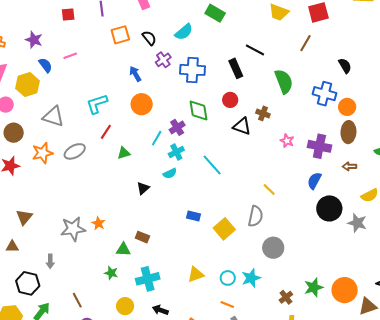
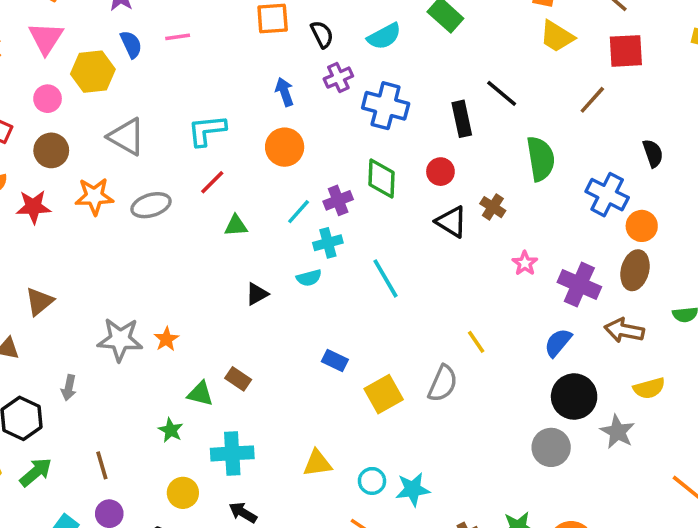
brown arrow: (349, 166) -> (624, 330), size x1.5
gray circle: (273, 248) -> (551, 447), moved

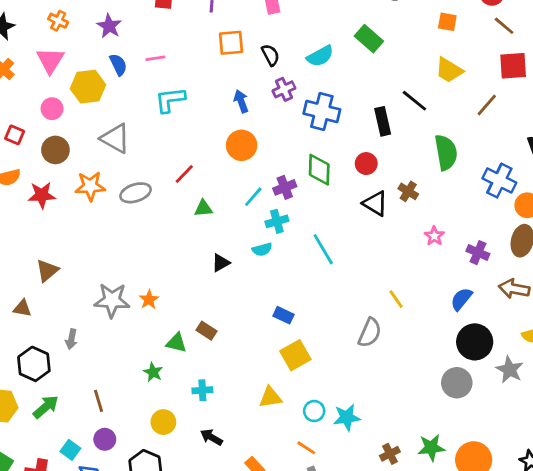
yellow trapezoid: (557, 36) -> (449, 70), moved
cyan L-shape: (207, 130) -> (170, 100), moved
purple cross: (579, 285) -> (478, 253), size x0.7
yellow square: (384, 394) -> (295, 355), moved
cyan cross: (232, 453) -> (202, 390), size x0.6

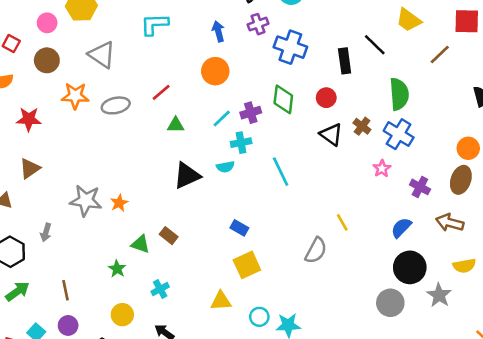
blue cross: (499, 181) -> (399, 134), moved
red star: (42, 195) -> (29, 119), moved
black triangle: (221, 263) -> (187, 175), size x1.6
cyan cross: (202, 390) -> (160, 289), turned -30

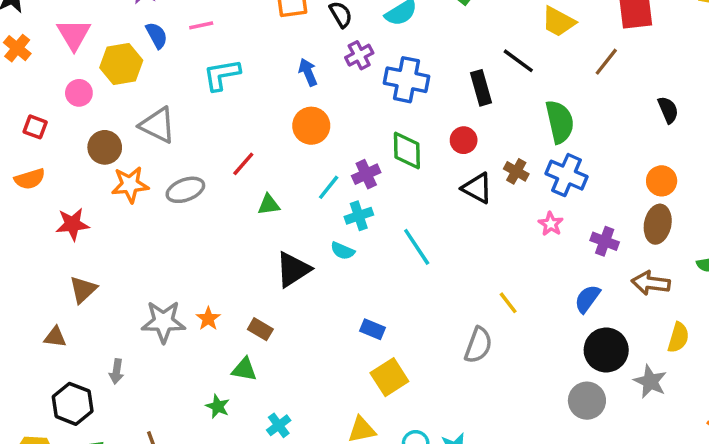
brown circle: (47, 60) -> (105, 147), moved
cyan semicircle: (225, 167) -> (343, 251), turned 42
brown rectangle: (169, 236) -> (260, 329), moved
yellow semicircle: (464, 266) -> (678, 337), turned -55

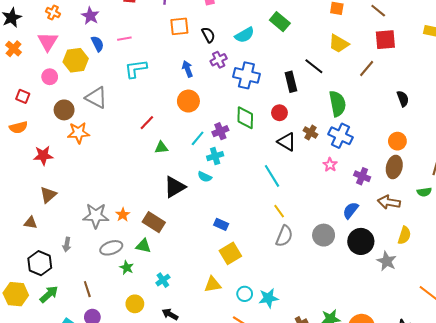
gray ellipse: (185, 190) -> (111, 248), moved
cyan line: (417, 247) -> (272, 176), moved
yellow line: (508, 303) -> (279, 211), moved
brown rectangle: (260, 329) -> (154, 222), size x1.5
gray circle: (587, 401) -> (324, 235), moved

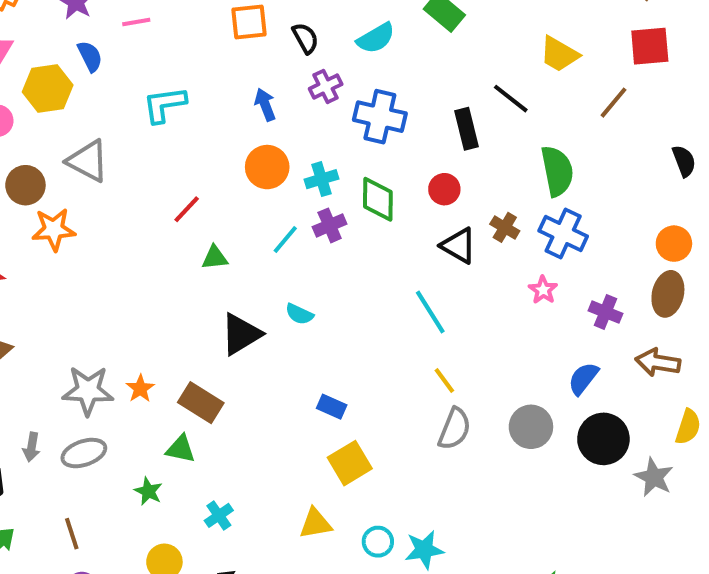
pink line: (124, 39) -> (136, 22), moved
cyan cross: (215, 156) -> (322, 179), moved
gray ellipse: (111, 248) -> (84, 453), moved

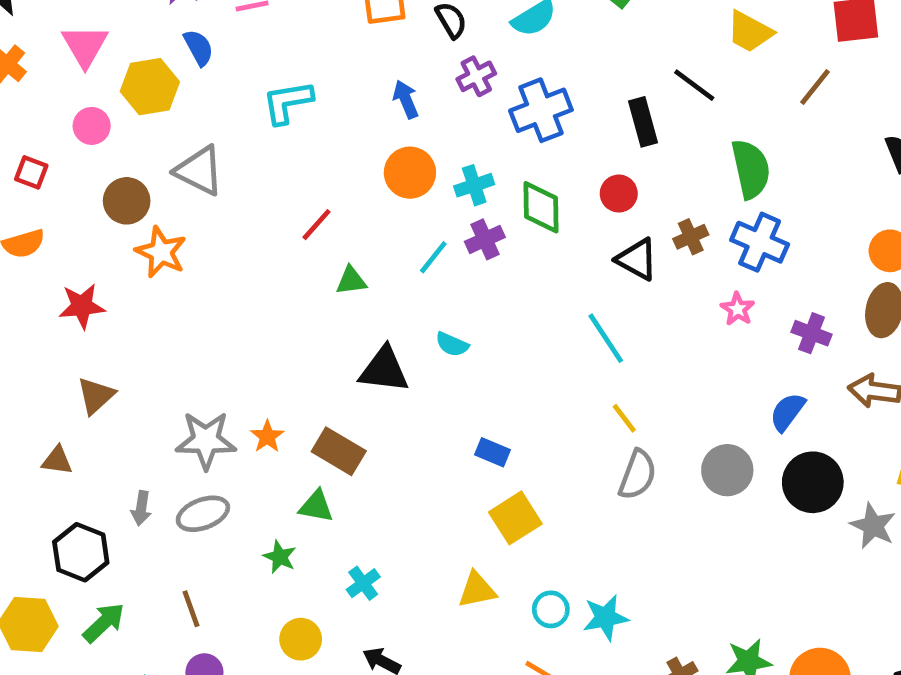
blue cross: (380, 117) -> (541, 110), turned -33
brown cross: (505, 227) -> (691, 237), turned 36
orange star: (54, 229) -> (161, 252), turned 30
black triangle: (241, 334) -> (384, 370), turned 39

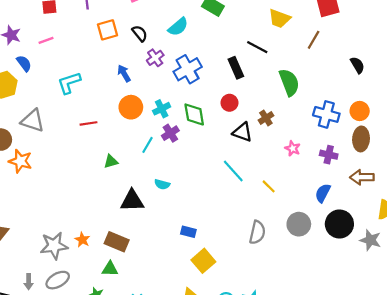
red line: (317, 225) -> (88, 123), moved, turned 48
blue cross: (760, 242) -> (326, 114), moved
yellow line: (624, 418) -> (269, 186), moved

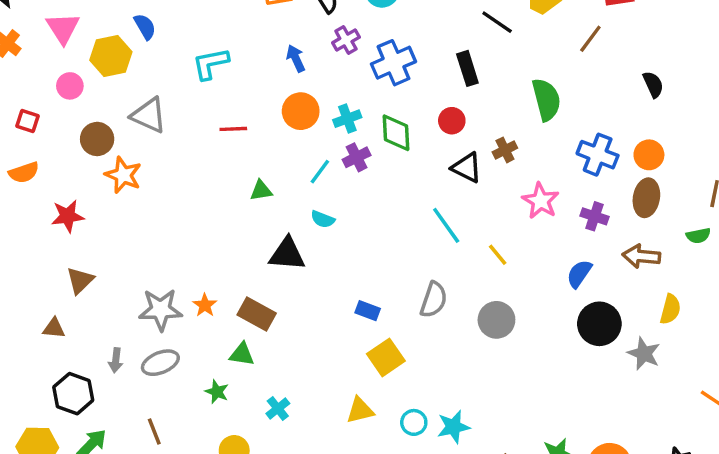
black line: (257, 47) -> (497, 22), moved
pink star: (293, 148) -> (541, 201), size x1.5
cyan semicircle: (162, 184) -> (323, 219), moved
gray circle: (299, 224) -> (496, 320), moved
gray semicircle: (257, 232) -> (434, 300), moved

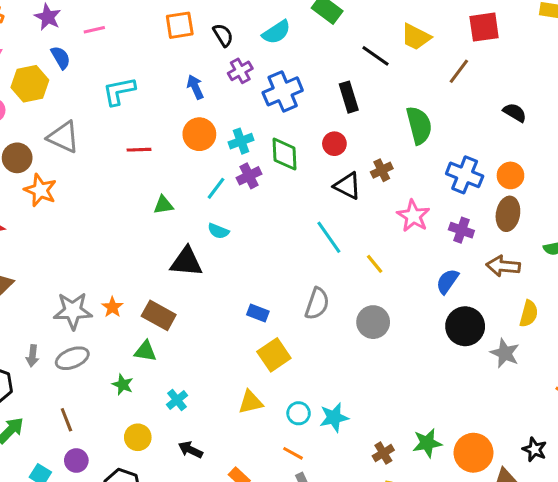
black semicircle: (653, 84) -> (515, 113), turned -35

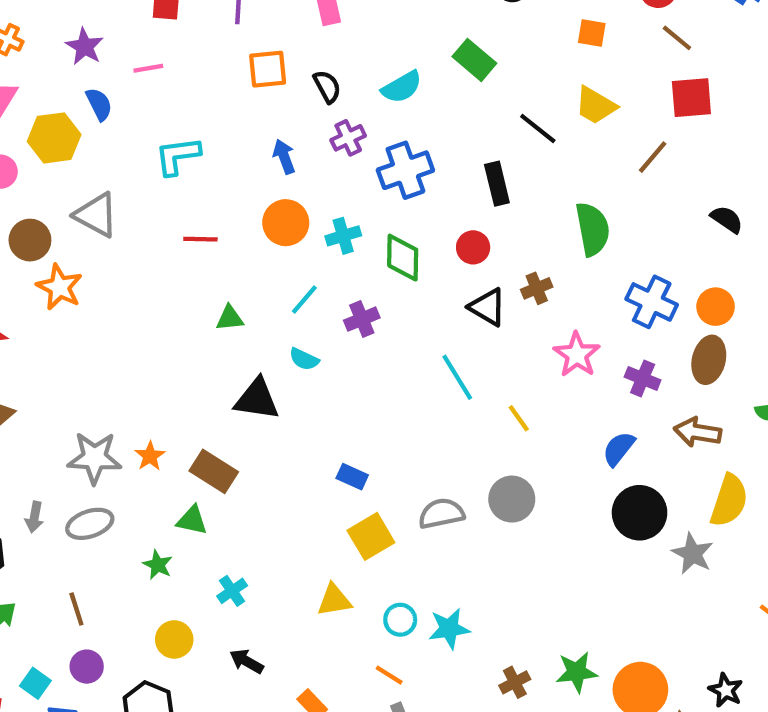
purple cross: (249, 176) -> (362, 319), moved
gray semicircle: (317, 304) -> (441, 513), moved, turned -124
yellow semicircle: (529, 314) -> (729, 501), size x1.4

